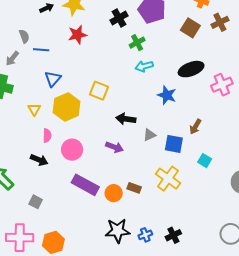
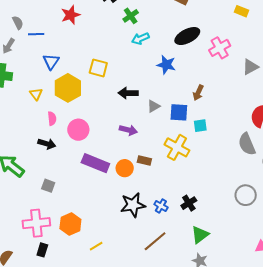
purple arrow: (114, 147) -> (128, 130), moved
cyan square: (205, 161) -> (200, 126), moved, turned -32
blue cross: (145, 235) -> (161, 206), turned -32

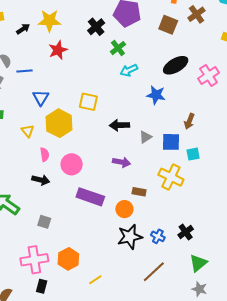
orange circle: (125, 168) -> (124, 209), moved

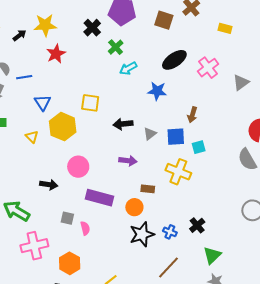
pink semicircle: (45, 155) -> (85, 228), moved
gray square: (44, 222) -> (67, 218), moved
orange hexagon: (68, 259) -> (70, 263), moved
pink cross: (34, 260) -> (34, 246), moved

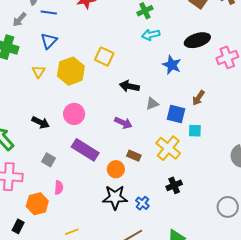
blue triangle: (43, 103) -> (49, 41), moved
black cross: (197, 225) -> (174, 185), moved
pink semicircle: (85, 228) -> (59, 188), moved

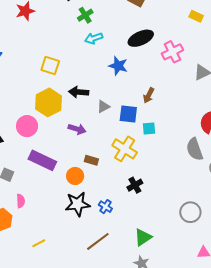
yellow hexagon: (71, 71) -> (48, 102), moved
gray circle: (228, 207) -> (190, 212), moved

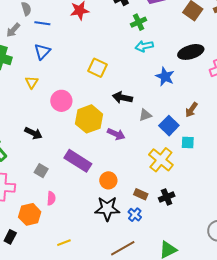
yellow hexagon: (48, 102) -> (89, 119), moved
blue square: (128, 114) -> (169, 126), turned 30
pink circle: (27, 126) -> (61, 101), moved
brown rectangle: (91, 160) -> (141, 194), moved

